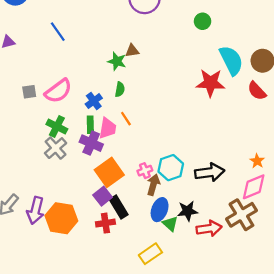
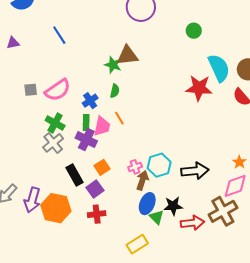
brown triangle: (132, 51) -> (127, 55), size x1.6
orange square: (109, 172) -> (102, 167), size x0.6
black rectangle: (119, 207) -> (75, 175), moved

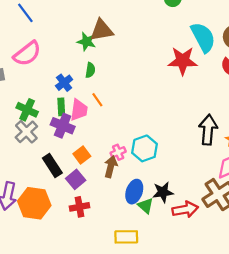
pink semicircle: (58, 90) -> (27, 54), moved
black arrow: (195, 171) -> (208, 130), moved, turned -76
brown arrow: (142, 180) -> (111, 167), moved
yellow rectangle: (137, 244) -> (126, 237), turned 35

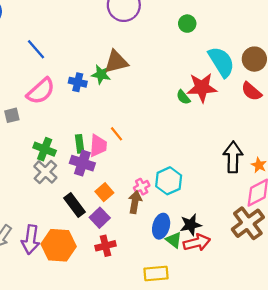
green semicircle: (90, 70) -> (183, 97), moved, turned 136
blue cross: (64, 83) -> (78, 82), moved, turned -35
red arrow: (185, 209) -> (197, 243), moved

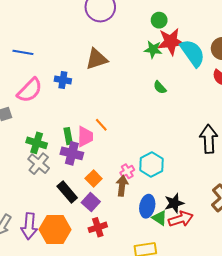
blue line: (36, 49) -> (23, 52), turned -36
green star: (101, 74) -> (153, 49), moved
red star: (202, 88) -> (171, 42), moved

